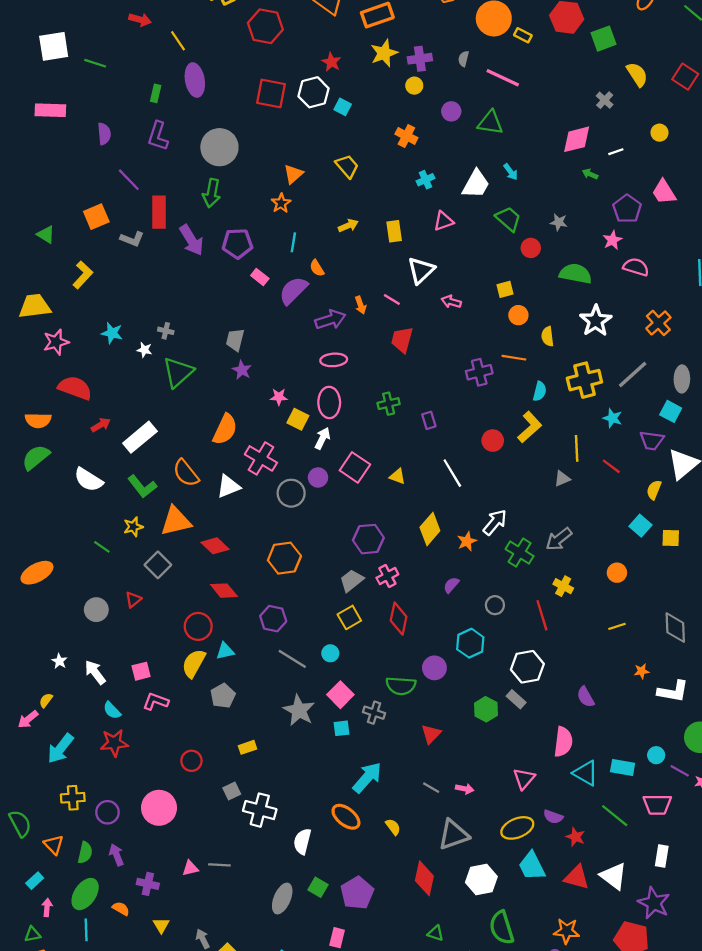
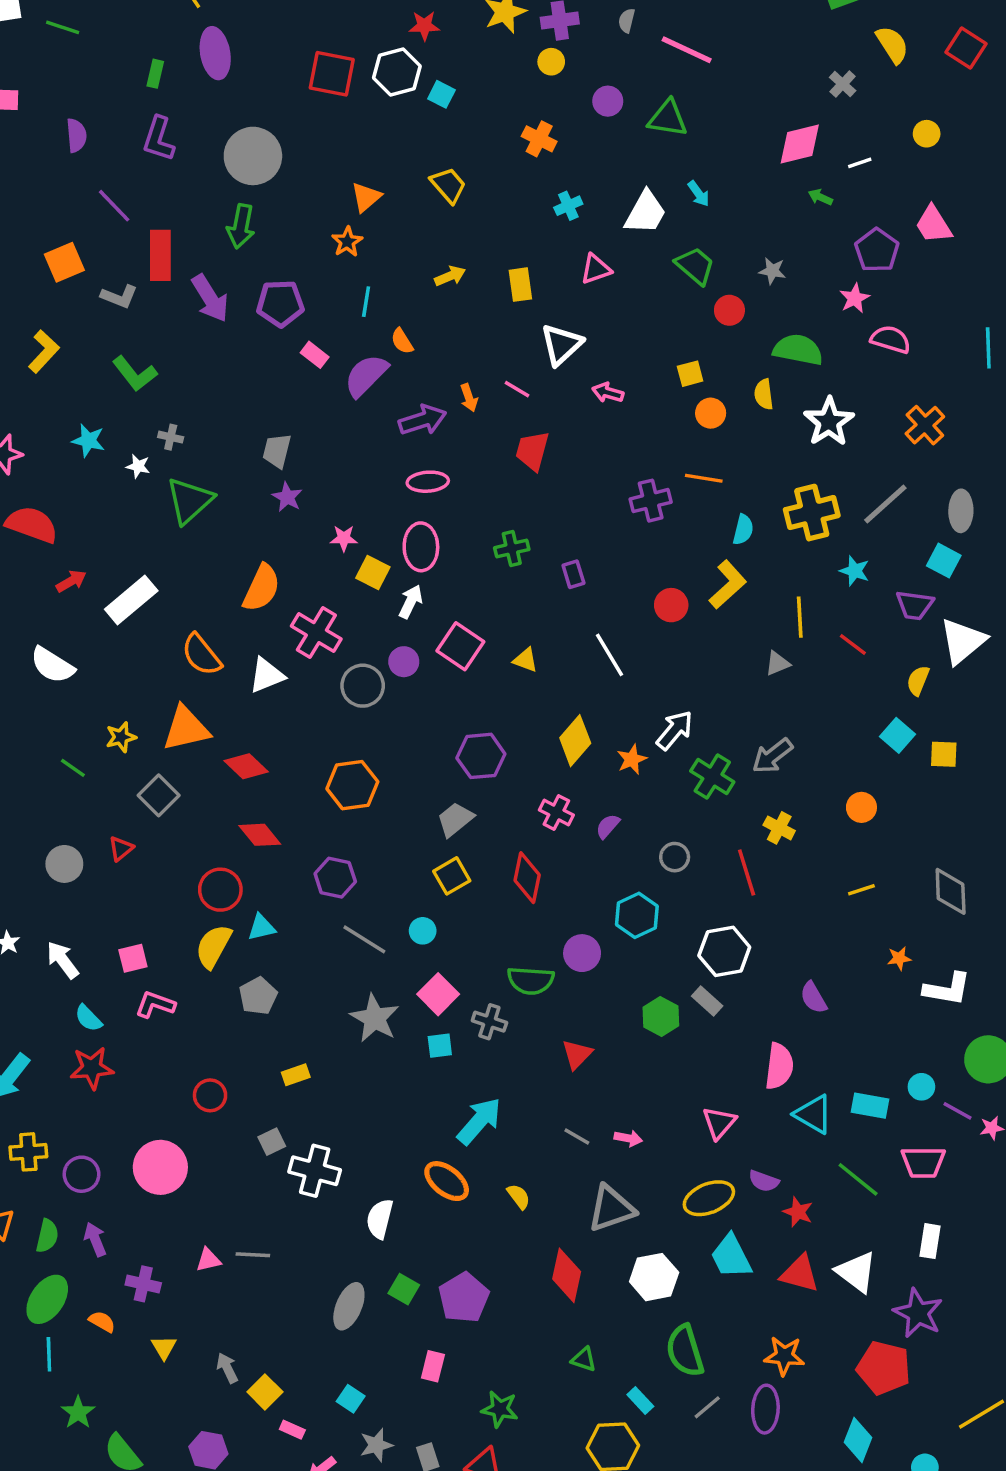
red star: (331, 62) -> (424, 26), turned -30
yellow semicircle: (548, 336) -> (764, 394), moved
green L-shape: (142, 486) -> (135, 374), moved
pink cross: (387, 576) -> (556, 813), moved, turned -35

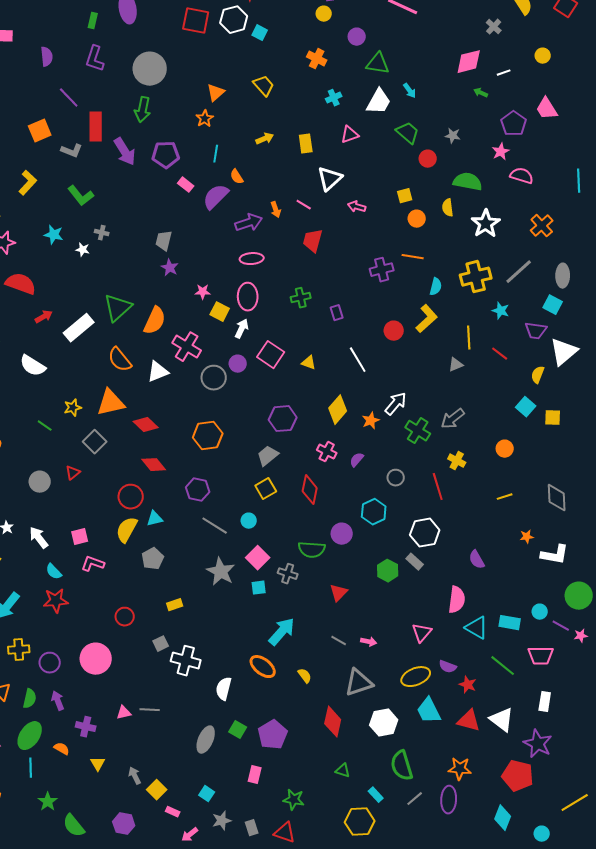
green triangle: (668, 118) -> (378, 64), moved
green triangle: (189, 501) -> (118, 308), moved

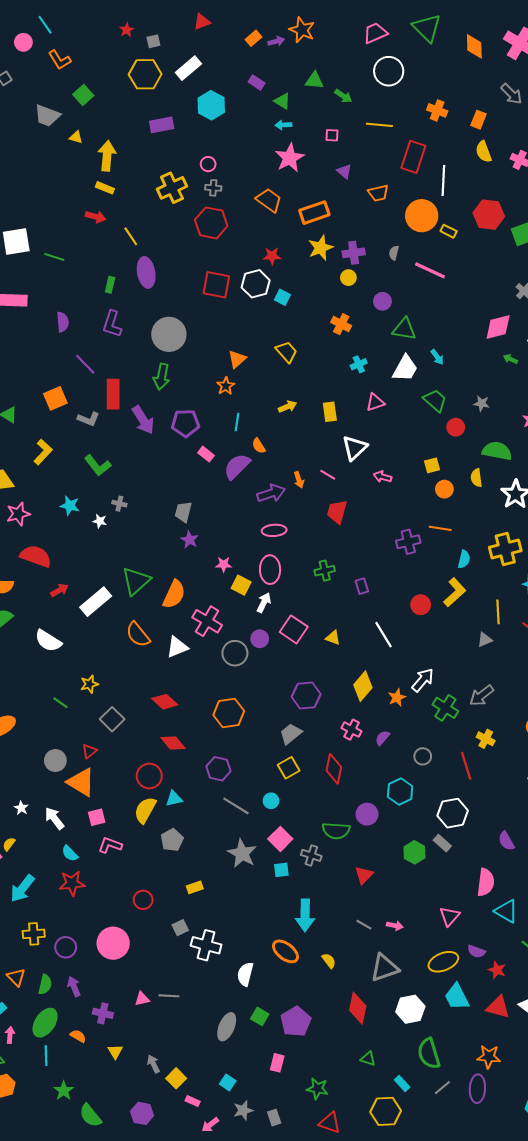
orange triangle: (111, 403) -> (81, 782), moved, turned 44
cyan arrow: (282, 632) -> (305, 915), turned 140
red triangle: (285, 833) -> (330, 1123), moved

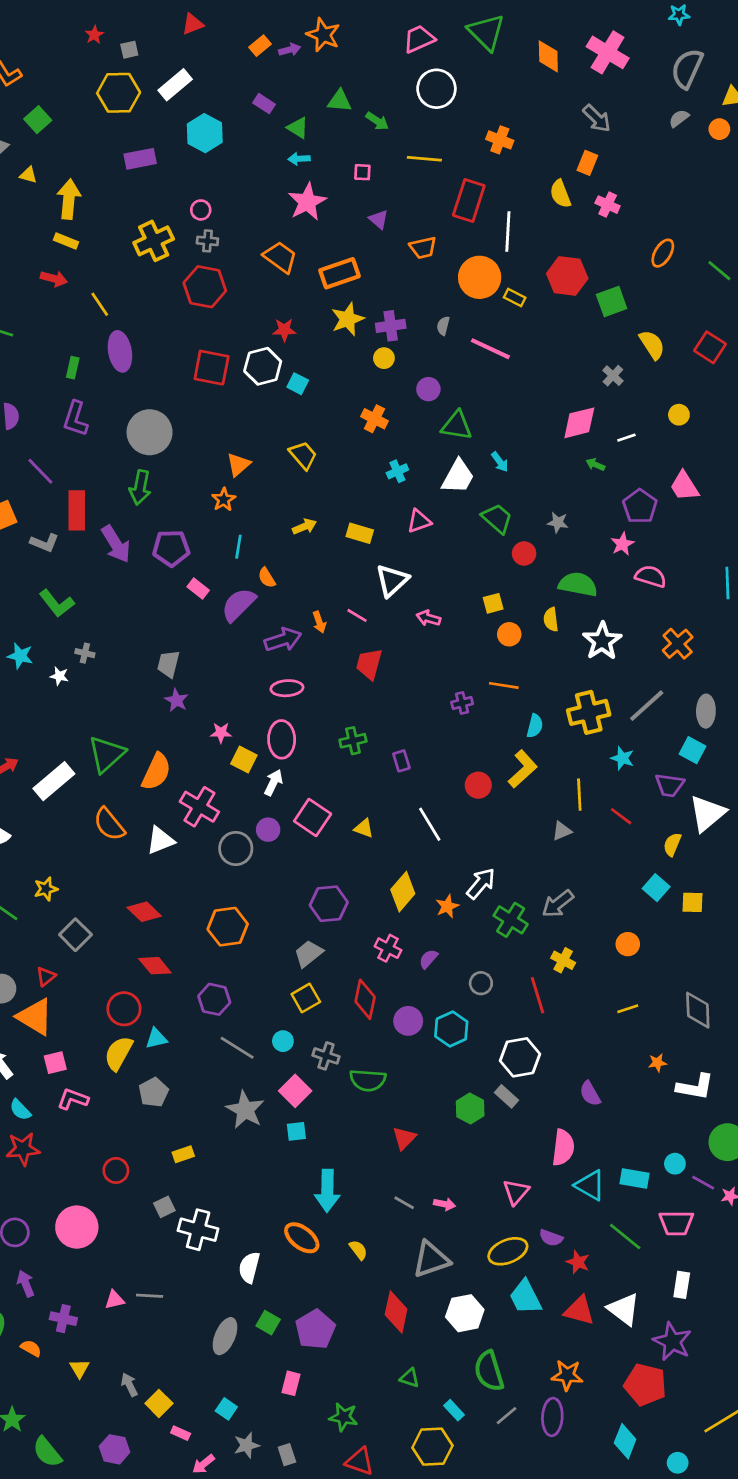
orange rectangle: (478, 120) -> (587, 163), moved
yellow rectangle: (330, 412) -> (360, 533), turned -66
purple cross: (408, 542) -> (462, 703), size x0.7
purple circle: (367, 814) -> (408, 1021), moved
gray cross: (311, 855) -> (326, 1056), moved

